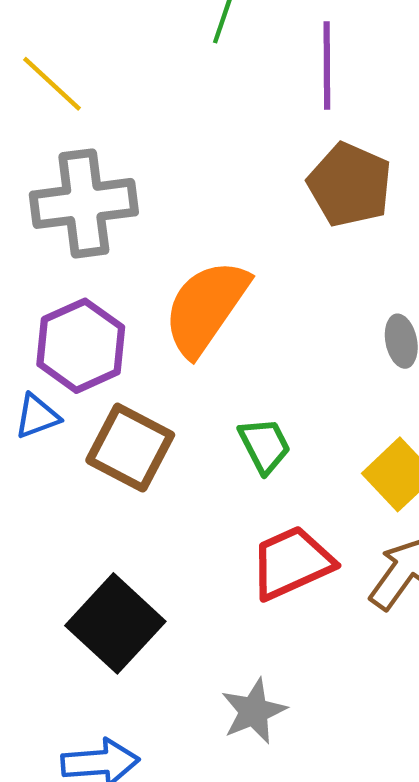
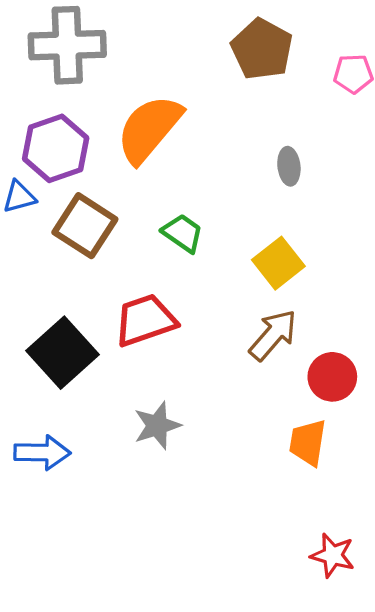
green trapezoid: (265, 445) -> (183, 233), turned -33
red trapezoid: (292, 563) -> (145, 320), moved

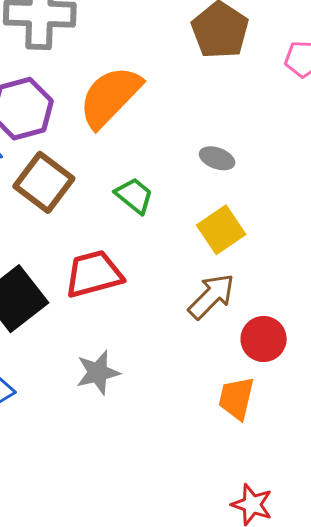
gray ellipse: (289, 166) -> (217, 158), moved, turned -68

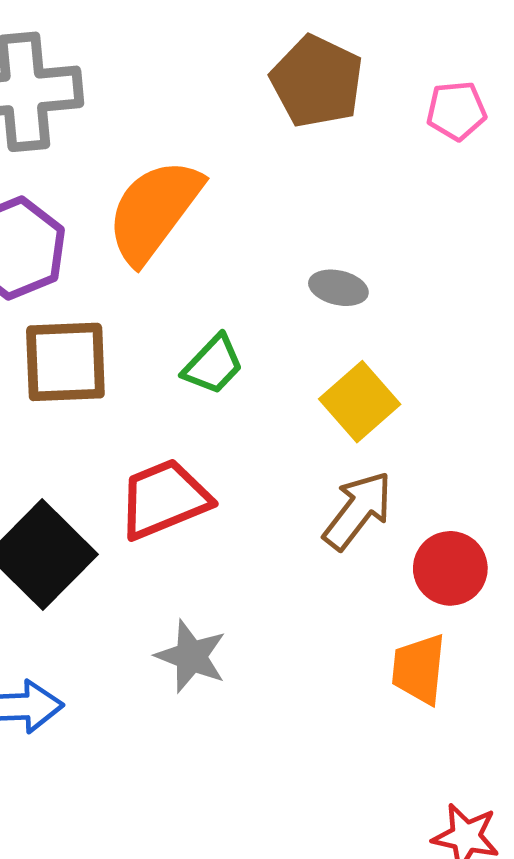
brown square: (44, 182) -> (65, 362), turned -32
green trapezoid: (134, 196) -> (213, 365), turned 102
gray star: (98, 373) -> (191, 656), turned -30

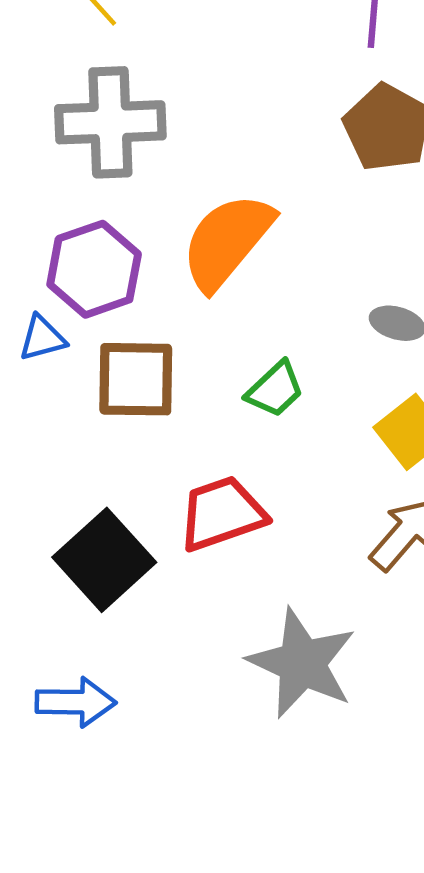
gray star: (191, 656) -> (302, 663), moved, size x1.6

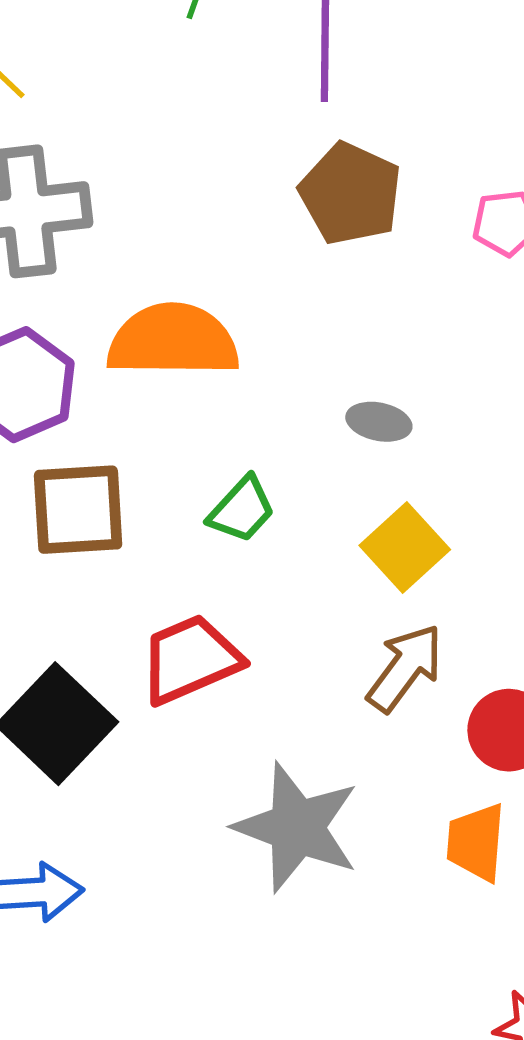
orange semicircle: (227, 241) -> (173, 340), turned 55

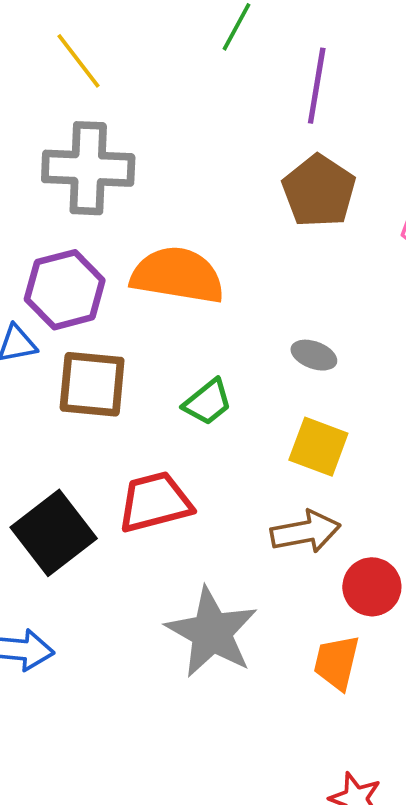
yellow square: (405, 547) -> (318, 447), turned -36
brown arrow: (405, 668) -> (306, 532), turned 34

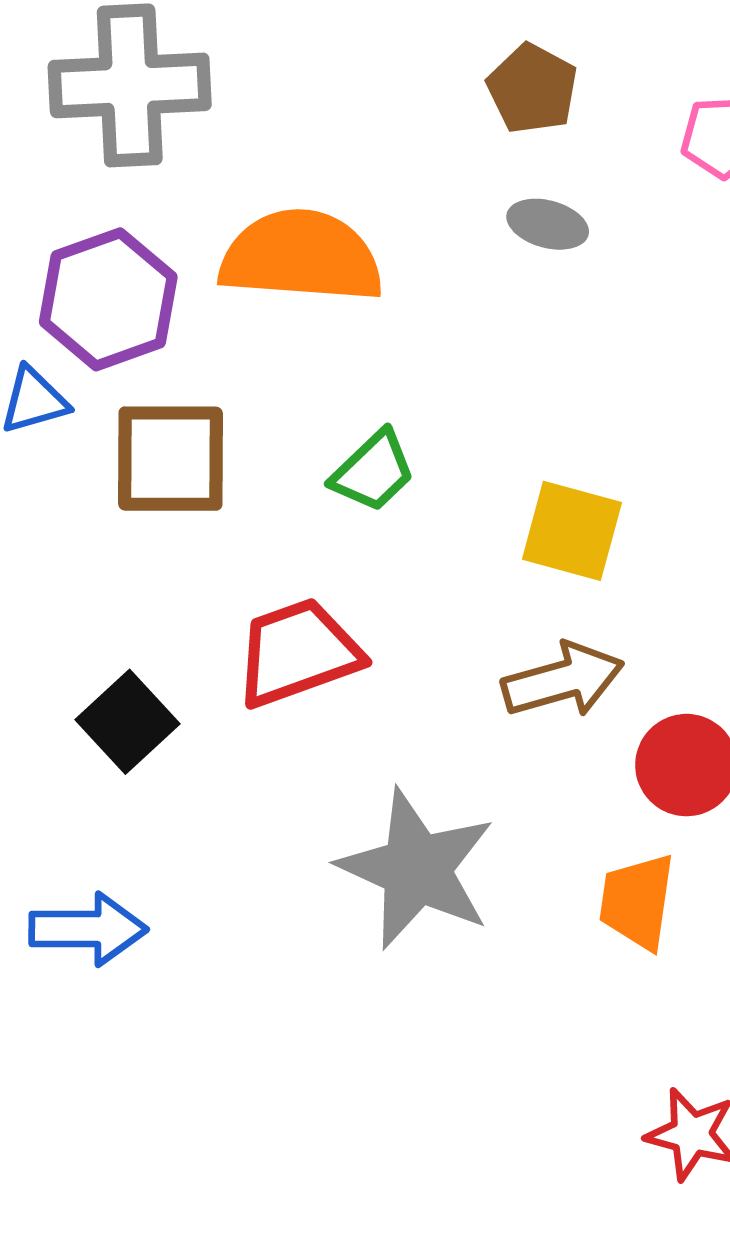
brown pentagon: (319, 191) -> (532, 89), size x0.7
gray ellipse: (314, 355) -> (548, 224), moved
black square: (54, 533) -> (127, 722), size x0.7

